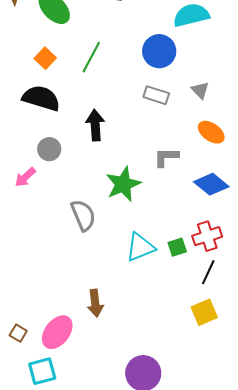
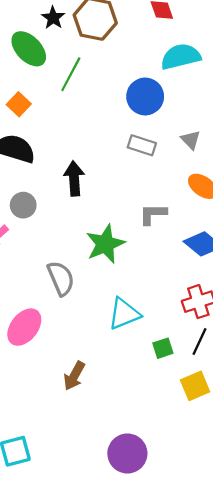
green line: (91, 57) -> (71, 74), moved
green square: (177, 247) -> (163, 348), moved
brown arrow: (95, 303) -> (74, 376), turned 36
pink ellipse: (57, 332) -> (24, 327), moved

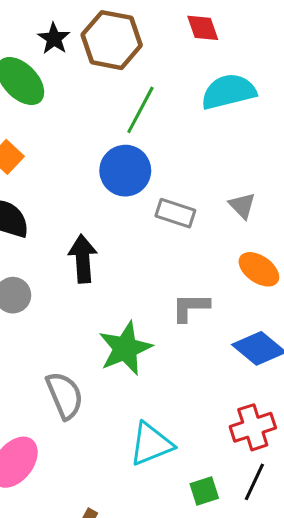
green line: (71, 74) -> (140, 110), moved
blue circle: (145, 96) -> (125, 171), moved

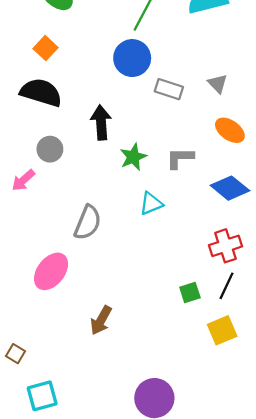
green star: (125, 348) -> (133, 157), moved, size x0.7
gray semicircle: (65, 395) -> (88, 223), turned 45
cyan triangle: (151, 444) -> (151, 204), moved, size x0.7

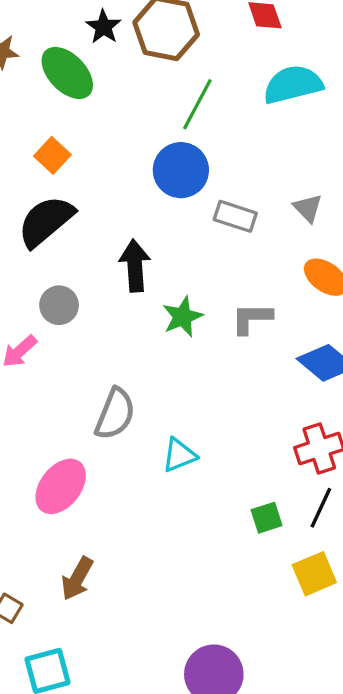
black semicircle: (41, 92) -> (46, 221), turned -57
cyan triangle: (151, 204) -> (179, 455), moved
brown arrow: (101, 320) -> (77, 579), moved

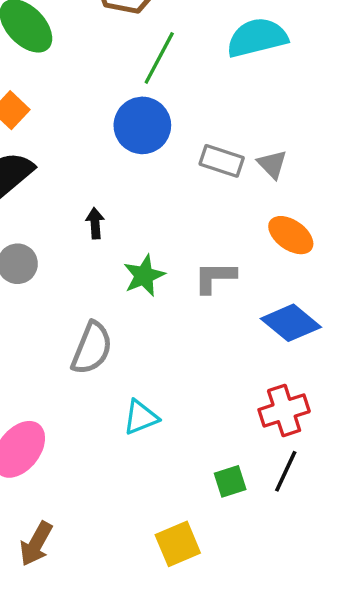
gray rectangle: (235, 216) -> (222, 161), moved
black arrow: (135, 266) -> (95, 223), size x0.6
gray semicircle: (115, 414) -> (92, 348), moved
yellow square: (314, 574) -> (178, 544), moved

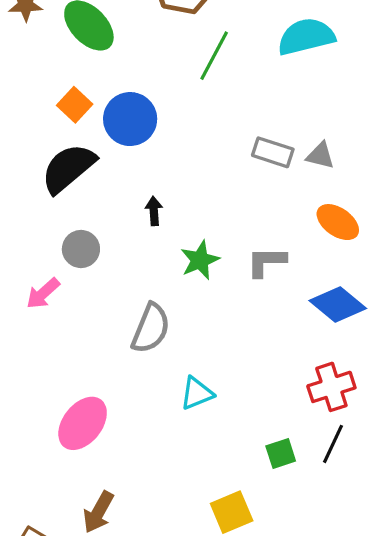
blue circle: (142, 125) -> (130, 119), moved
gray triangle: (272, 164) -> (320, 155), turned -32

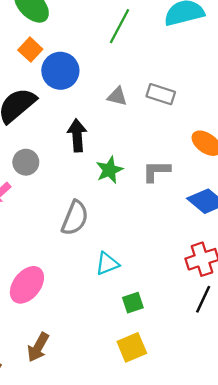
orange square: (75, 105) -> (30, 50), moved
gray triangle: (320, 155) -> (117, 96), moved
black arrow: (154, 211) -> (77, 135), size x1.6
green square: (281, 454) -> (133, 303), moved

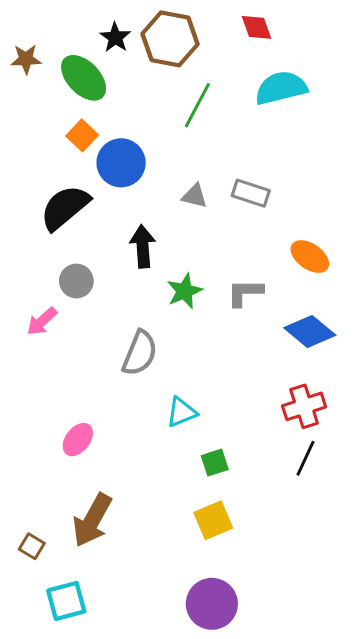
pink ellipse: (27, 285) -> (78, 440), size x0.7
brown arrow: (38, 347) -> (92, 520), size x1.4

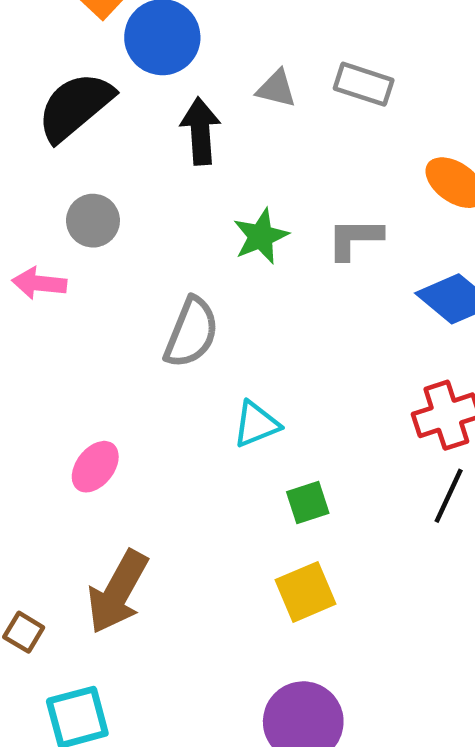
black arrow: (143, 246) -> (200, 131), moved
pink arrow: (42, 321) -> (39, 283), turned 48

